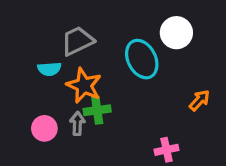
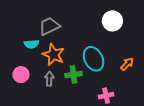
cyan ellipse: (142, 59) -> (93, 59), moved
green cross: (97, 110) -> (73, 75), moved
pink circle: (44, 128) -> (21, 75), moved

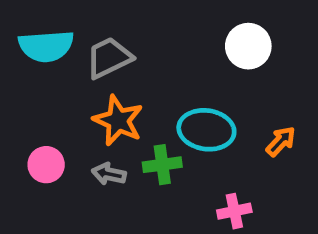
cyan semicircle: (31, 44) -> (46, 46), moved, size x1.6
cyan ellipse: (93, 59) -> (206, 130), turned -55
gray arrow: (49, 79) -> (109, 174), turned -80

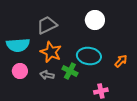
cyan semicircle: (46, 46) -> (18, 45), moved
white circle: (248, 46) -> (95, 20), moved
green cross: (162, 165) -> (70, 71), turned 35

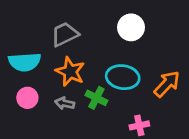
orange arrow: (121, 61) -> (167, 84), size x1.5

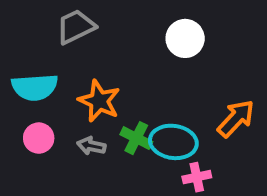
gray trapezoid: (65, 34) -> (76, 27), moved
cyan ellipse: (123, 77) -> (173, 142), moved

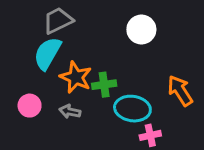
cyan semicircle: (35, 87) -> (47, 53), moved, turned 124
orange arrow: (236, 119) -> (180, 91), turned -76
green cross: (136, 138) -> (104, 85), moved, turned -35

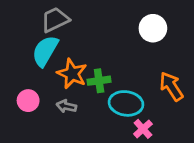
white circle: (141, 30) -> (153, 28), moved
pink cross: (150, 135) -> (143, 129), turned -30

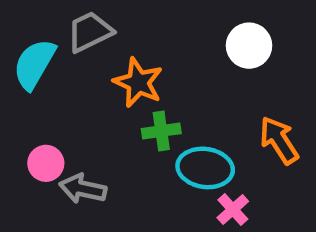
cyan semicircle: (45, 51) -> (34, 64), moved
orange star: (72, 74) -> (138, 83), moved
gray arrow: (66, 106) -> (83, 189), moved, size x1.4

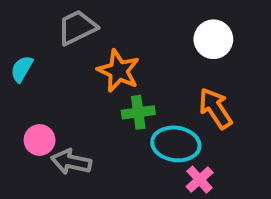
cyan semicircle: (34, 64) -> (22, 69), moved, size x0.6
orange arrow: (279, 140) -> (215, 108), moved

